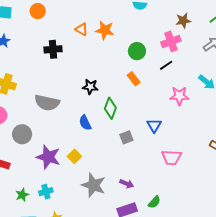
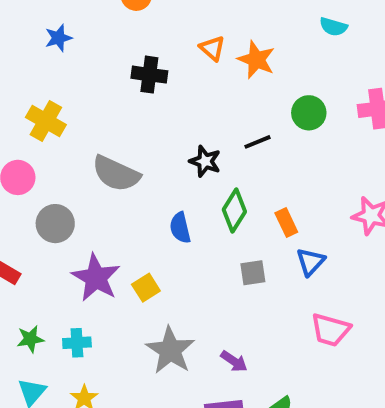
black line: (166, 65) -> (258, 142), moved
orange rectangle: (134, 79) -> (286, 223), moved

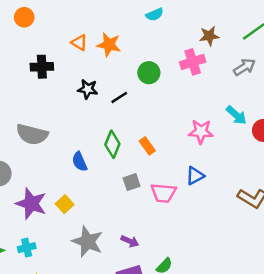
cyan semicircle: (333, 27) -> (155, 14), turned -30
black star: (205, 161) -> (88, 89), moved
blue triangle: (311, 262) -> (195, 176), moved, turned 30
pink trapezoid: (330, 330) -> (163, 193), moved

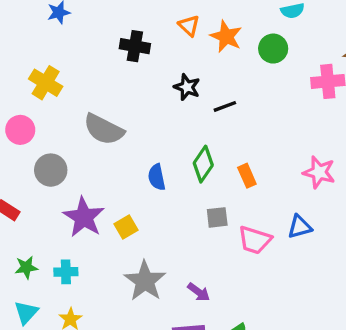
green circle: (149, 73) -> (273, 49), moved

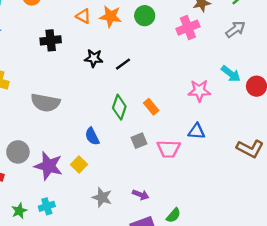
gray circle: (51, 170) -> (18, 152), moved
blue semicircle: (157, 177) -> (92, 136), moved
blue triangle: (300, 227) -> (196, 131), turned 36
gray star: (145, 281) -> (102, 197), size x0.7

